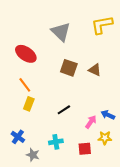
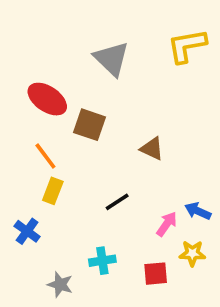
brown square: (69, 68) -> (90, 125), moved
brown triangle: (95, 70) -> (152, 149), moved
blue cross: (18, 137) -> (27, 231), moved

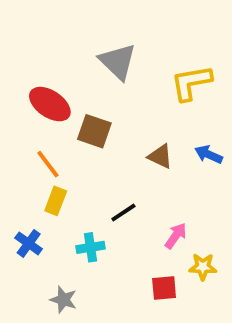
yellow L-shape: (187, 46) -> (191, 83), moved
blue arrow: (198, 211) -> (209, 154), moved
cyan cross: (102, 261) -> (91, 247), moved

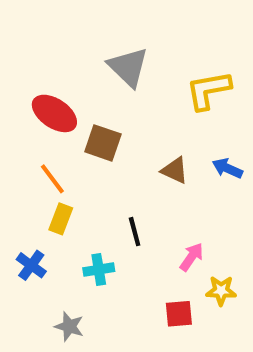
black line: (123, 212) -> (135, 232), turned -72

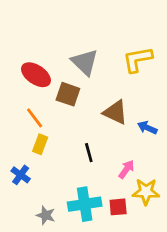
gray triangle: (128, 67) -> (85, 62), moved
blue arrow: (227, 168) -> (147, 128), moved
brown triangle: (175, 170) -> (115, 112), size x1.4
cyan cross: (99, 270) -> (85, 204), moved, size x1.6
yellow star: (221, 291) -> (146, 192), size x1.4

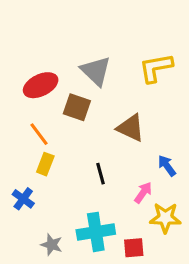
red ellipse: (36, 75) -> (41, 85), turned -60
blue arrow: (147, 128) -> (167, 166), moved, turned 30
red square: (118, 207) -> (134, 248), moved

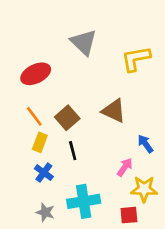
gray triangle: (96, 71) -> (84, 42), moved
brown square: (77, 107) -> (67, 118), moved, turned 30
black line: (101, 174) -> (73, 151), moved
blue cross: (23, 199) -> (44, 173), moved
red square: (134, 248) -> (129, 215), moved

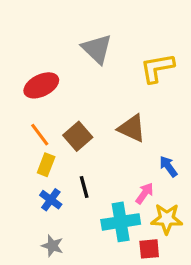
black line: (73, 151) -> (84, 187), moved
cyan cross: (84, 201) -> (121, 222), moved

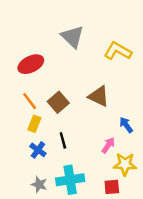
yellow L-shape: (157, 68) -> (118, 51), turned 40
cyan cross: (121, 222) -> (70, 180), moved

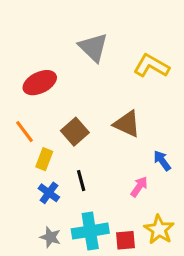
orange line: (30, 101) -> (24, 132), moved
yellow star: (125, 164) -> (159, 230), moved, turned 30
red square: (112, 187) -> (125, 240), moved

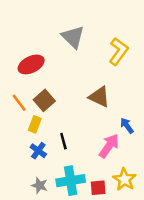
yellow L-shape: (151, 66) -> (119, 51), turned 96
brown square: (75, 132) -> (44, 100), moved
pink arrow: (139, 187) -> (109, 146), size x1.5

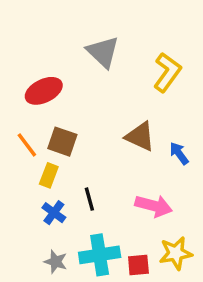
brown square: (44, 100) -> (62, 142), turned -30
blue arrow: (127, 126) -> (179, 153), moved
pink arrow: (109, 146) -> (154, 206), turned 70
yellow star: (124, 179) -> (176, 253), turned 30

